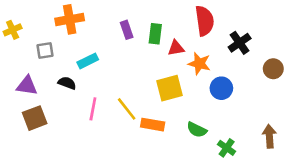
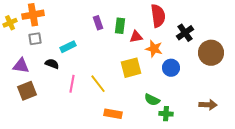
orange cross: (70, 19) -> (33, 15), moved
brown circle: (273, 69) -> (211, 53), size x1.6
orange rectangle: (153, 125) -> (113, 114), moved
brown arrow: (269, 136) -> (208, 105), turned 96
green cross: (227, 148) -> (166, 114), moved, turned -32

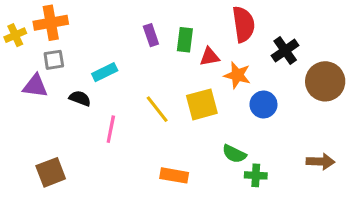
purple triangle: (21, 66) -> (35, 86), moved
yellow line: (98, 84) -> (157, 109), moved
brown square: (27, 91) -> (51, 172), moved

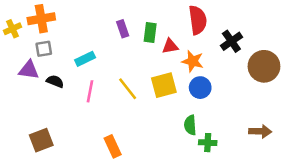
black semicircle: (80, 98) -> (55, 81), moved
blue circle: (263, 104) -> (200, 88), moved
pink line: (111, 129) -> (90, 91), moved
green semicircle: (234, 154) -> (190, 125), turned 60
orange rectangle: (174, 175) -> (113, 146), moved, turned 55

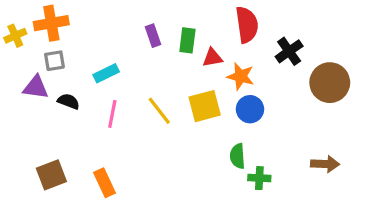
orange rectangle: (113, 146) -> (105, 183), moved

